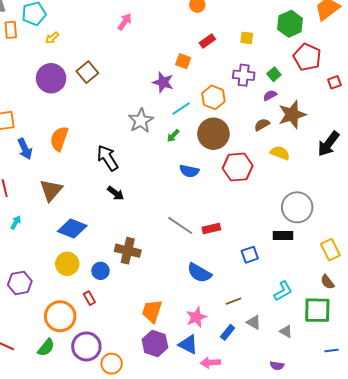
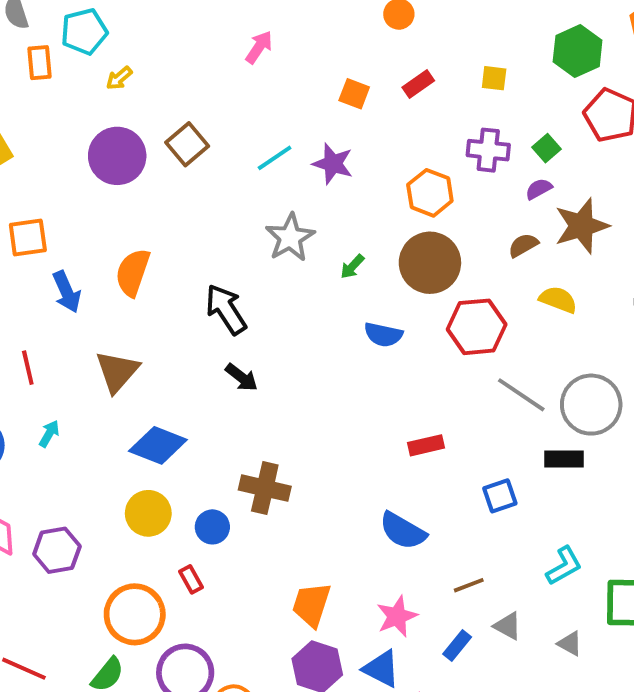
orange square: (183, 61) -> (354, 94), moved
cyan line: (181, 108) -> (275, 158), moved
gray line: (180, 225) -> (521, 395), moved

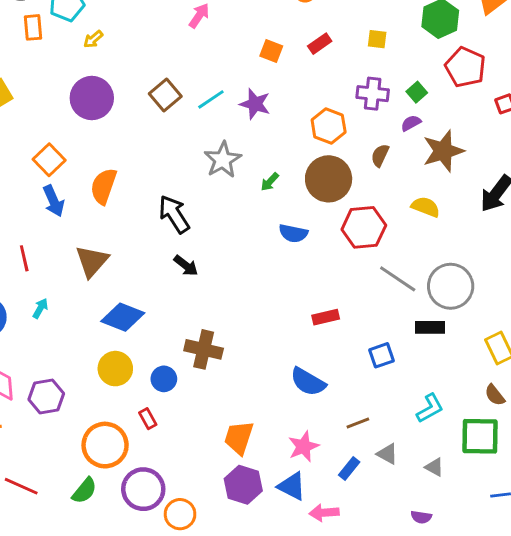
brown square: (187, 144) -> (165, 95), moved
orange square: (28, 237) -> (49, 160), moved, turned -36
brown semicircle: (523, 245) -> (380, 155), moved, turned -35

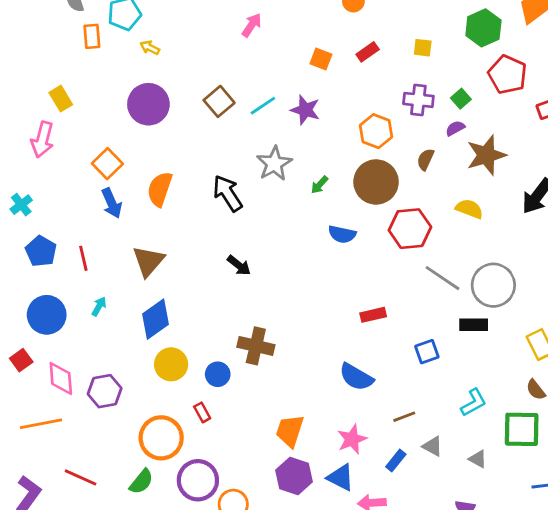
yellow arrow: (93, 39) -> (150, 48), turned 66
black arrow: (174, 214) -> (228, 193), moved
blue diamond: (123, 317) -> (155, 319), moved, turned -57

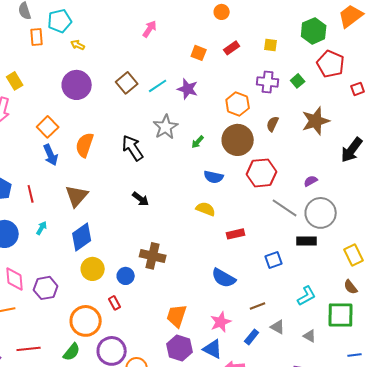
purple semicircle: (455, 128) -> (311, 181), moved
yellow semicircle: (469, 209) -> (206, 209), moved
red line: (81, 477) -> (29, 349), turned -30

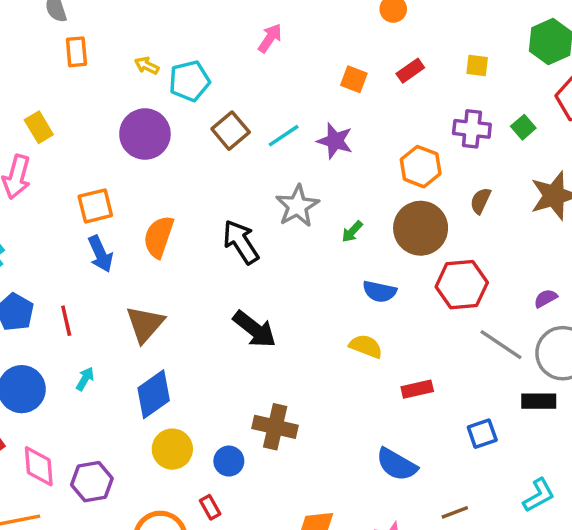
cyan pentagon: (60, 21) -> (189, 81), moved
orange square: (48, 127) -> (95, 206), turned 30
black arrow: (141, 199) -> (255, 329), size x1.5

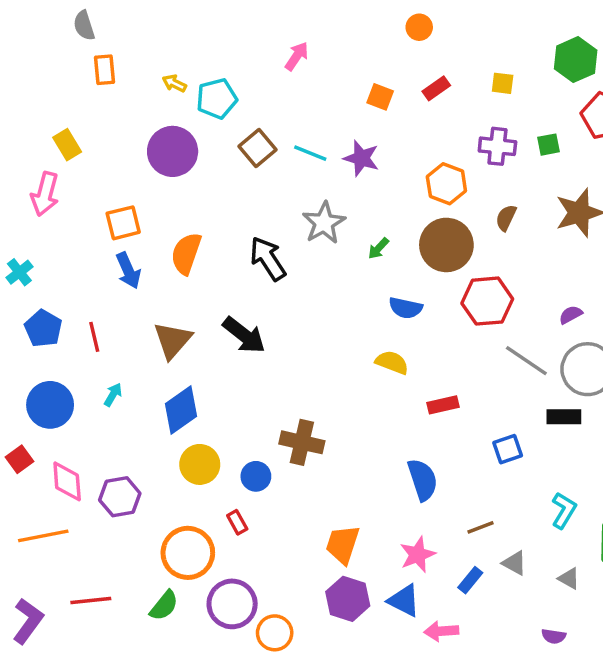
green square: (523, 127) -> (548, 145), turned 30
cyan line: (284, 136) -> (310, 153), turned 56
black arrow: (255, 329) -> (244, 335), moved
blue semicircle: (397, 464) -> (423, 480), turned -138
cyan L-shape: (539, 495) -> (564, 510), turned -30

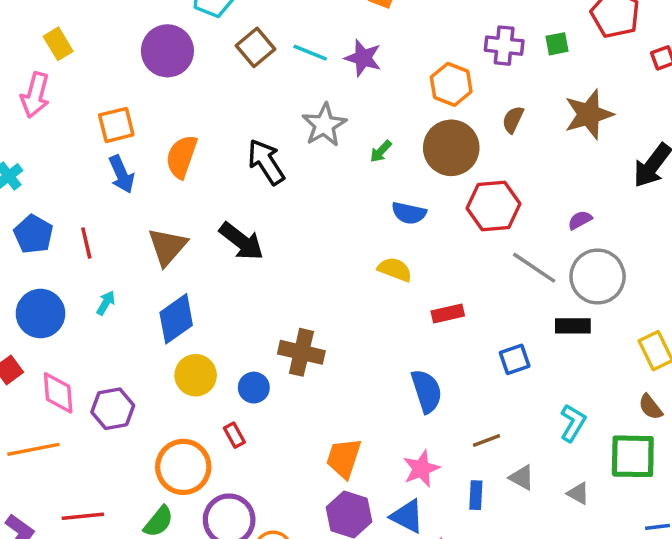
blue rectangle: (470, 580) -> (476, 495), turned -36

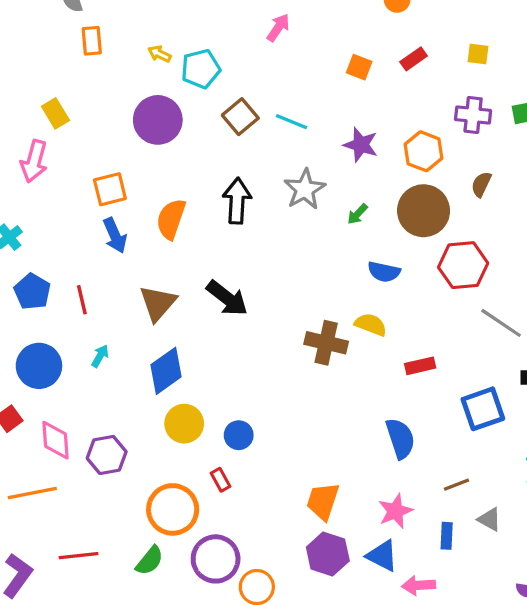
purple star: (363, 58) -> (361, 145), moved
black arrow: (266, 162) -> (237, 201), moved, turned 36
brown cross: (301, 352) -> (326, 343), moved
blue square: (515, 359) -> (483, 409), size x1.5

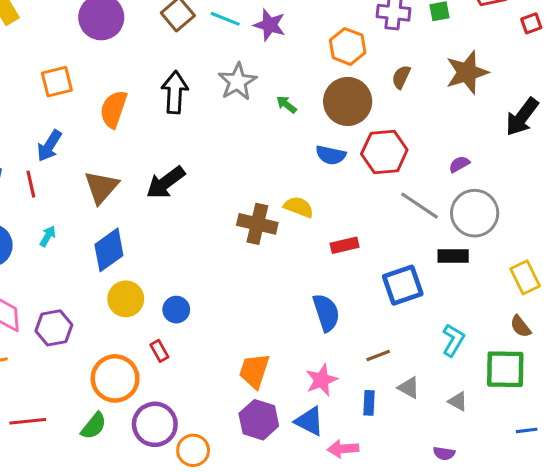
purple star: (361, 145) -> (270, 25), moved
green arrow: (357, 214) -> (286, 105), turned 85
blue arrow: (115, 235) -> (49, 146), moved, turned 56
blue semicircle: (384, 272) -> (331, 155), moved
black arrow: (227, 298) -> (166, 183), turned 105

